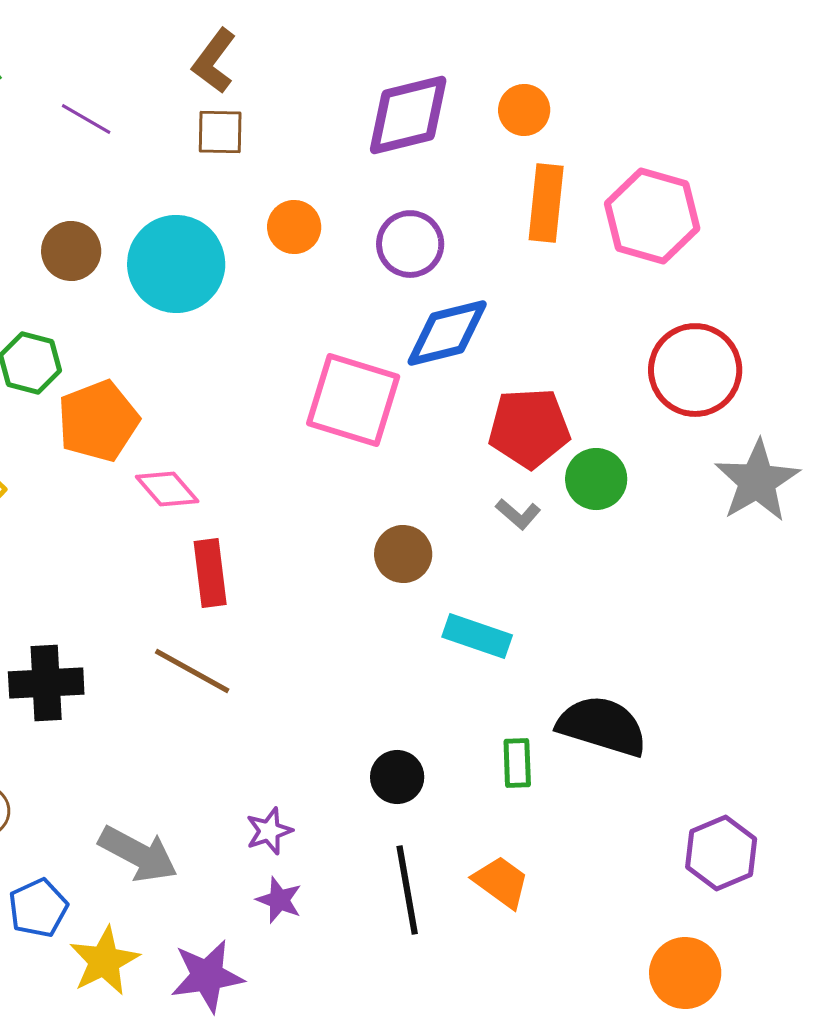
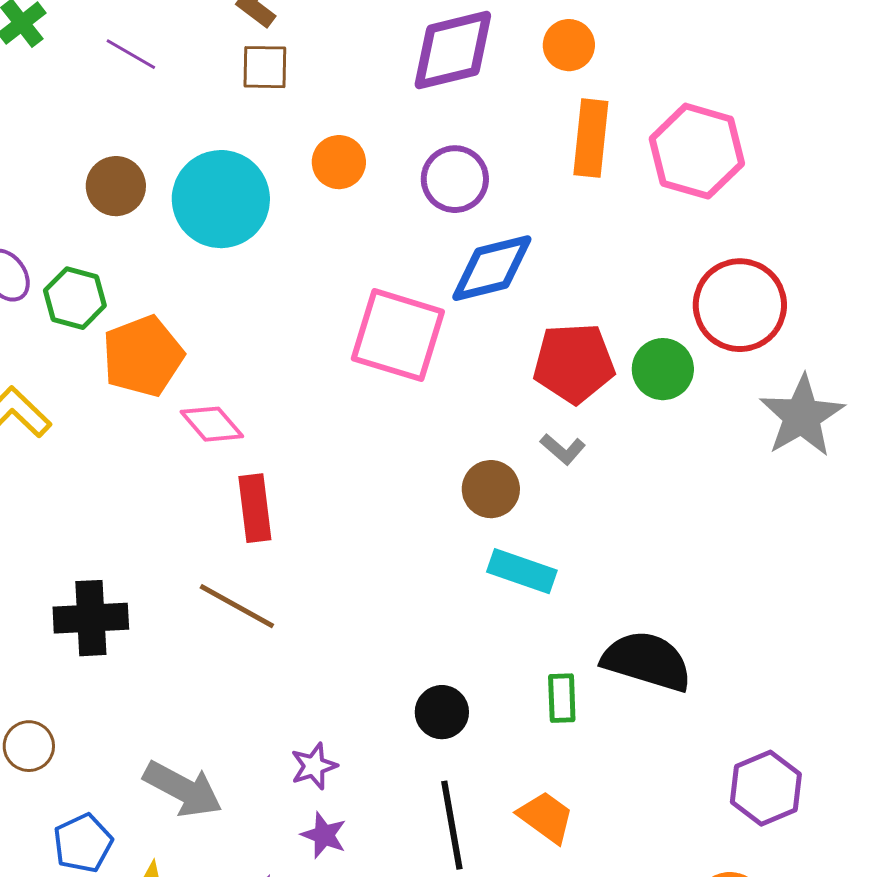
green circle: (596, 479) -> (663, 369), moved
brown circle: (403, 554) -> (491, 489), moved

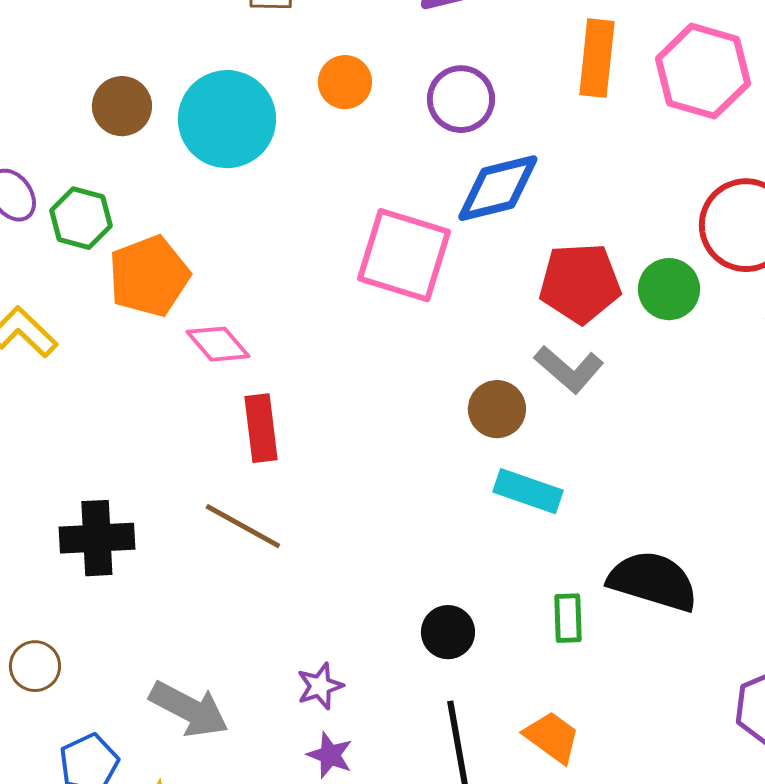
gray L-shape: (563, 449) -> (569, 369), size x1.5

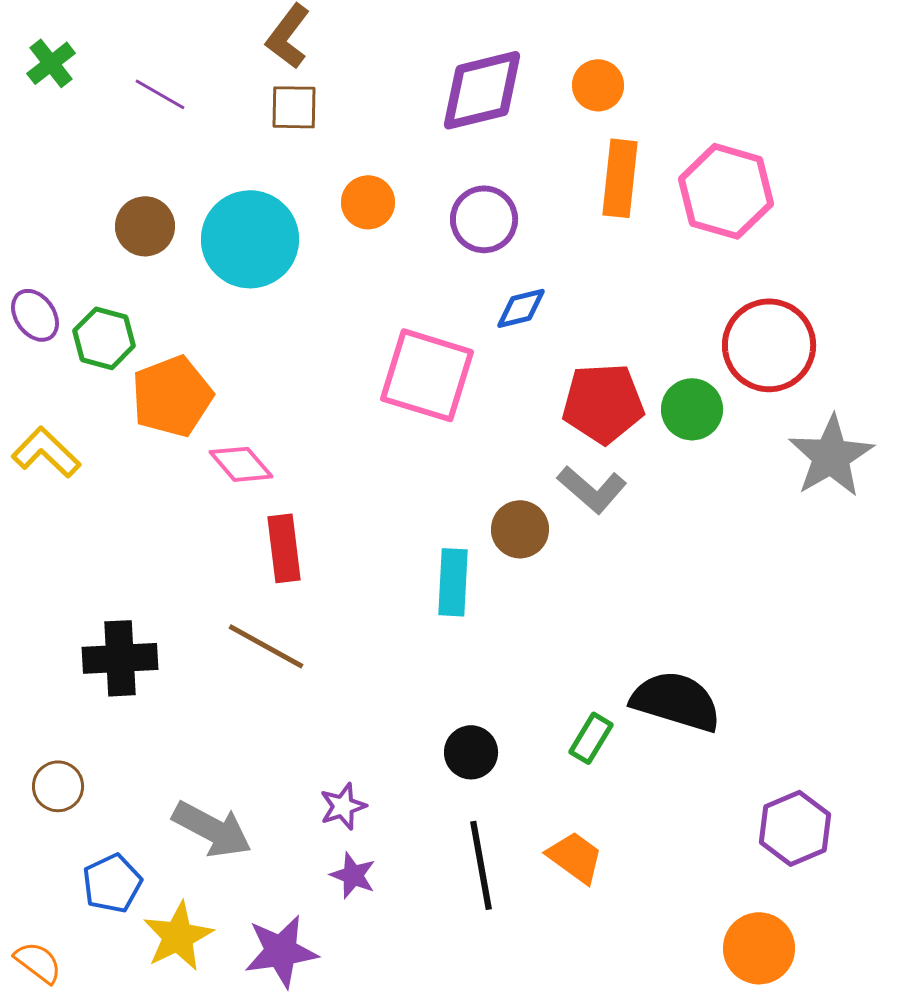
blue diamond: (498, 188) -> (521, 308), size x0.6
cyan rectangle: (528, 491) -> (453, 582), moved, turned 74
green rectangle: (568, 618) -> (591, 738), turned 33

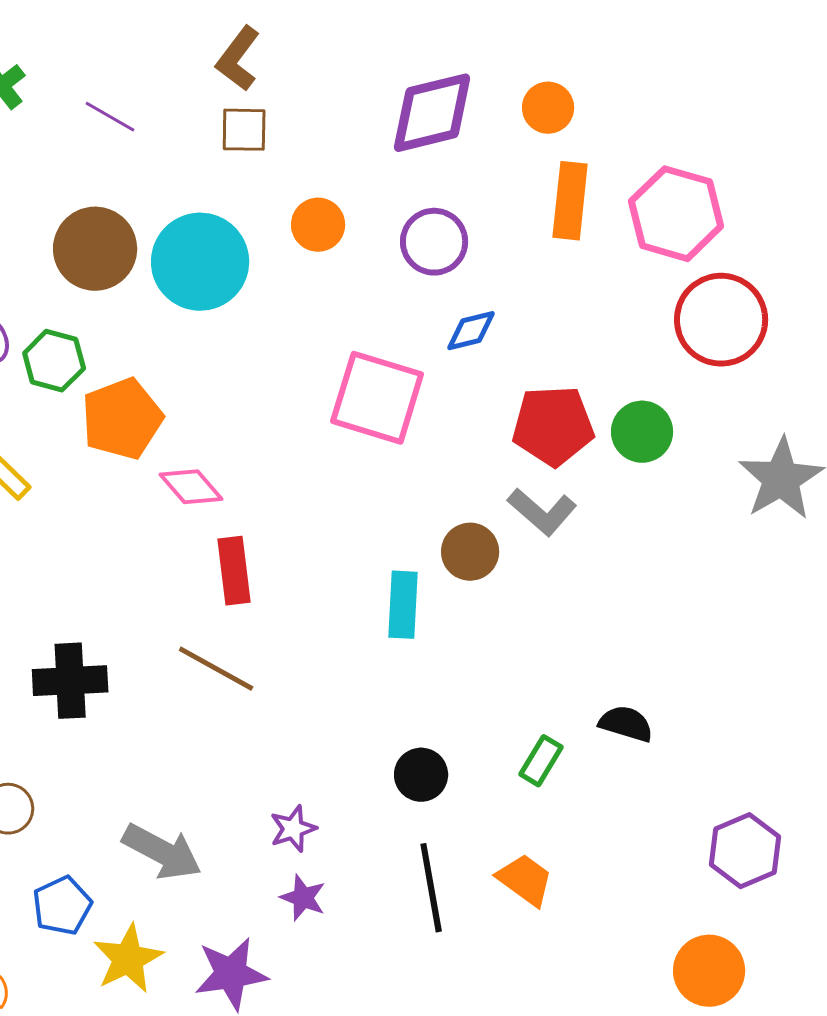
brown circle: (145, 226) -> (95, 249), size x1.4
red circle: (769, 345) -> (721, 320), moved
black semicircle: (676, 701) -> (626, 724), size x0.6

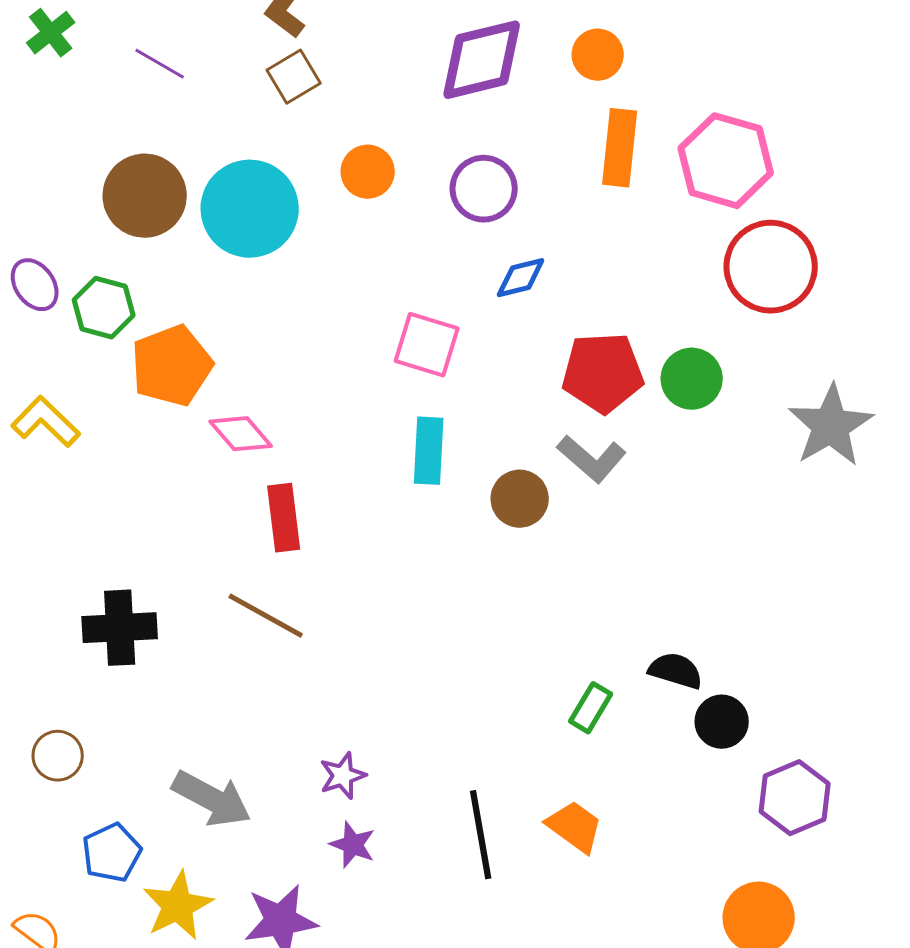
brown square: (244, 130) -> (294, 77), turned -32
pink square: (377, 398) -> (427, 345), size x0.7
cyan rectangle: (403, 605) -> (429, 451), moved
black circle: (421, 775) -> (722, 722), moved

